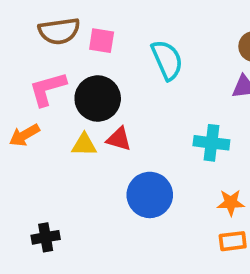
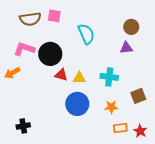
pink square: (102, 41) -> (54, 16), moved
pink L-shape: (48, 89) -> (24, 49), turned 35
yellow triangle: (84, 145) -> (79, 78), moved
orange star: (231, 203) -> (111, 107), moved

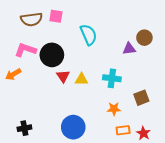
brown circle: (131, 27) -> (144, 38), moved
red triangle: (61, 75) -> (63, 76), turned 40
blue circle: (77, 104) -> (73, 127), moved

